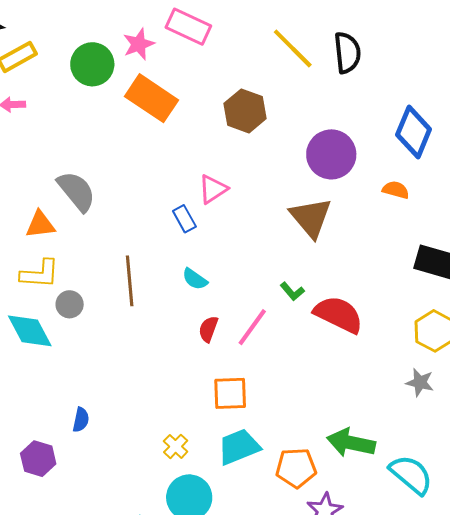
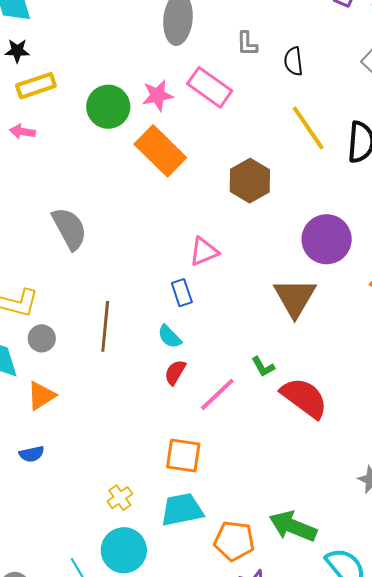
blue rectangle: (184, 219) -> (182, 293), moved
orange triangle: (40, 225) -> (41, 396), moved, turned -36
red semicircle: (208, 329) -> (175, 372), moved
blue semicircle: (81, 420) -> (32, 454), turned 55

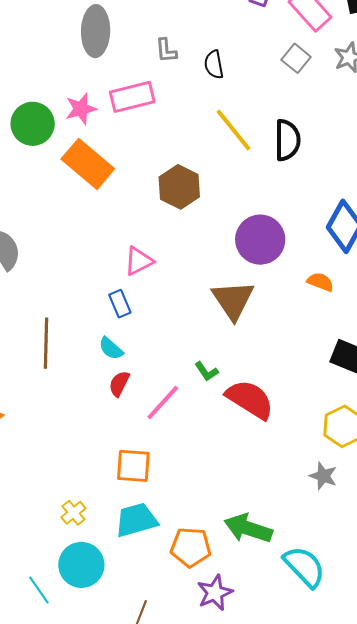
pink rectangle: (210, 87) -> (132, 97), turned -45

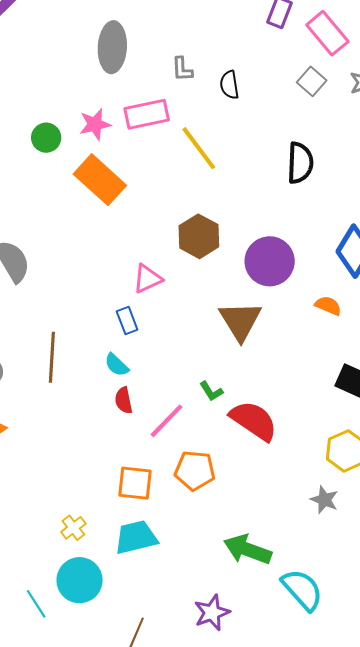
green circle: (33, 124) -> (46, 138), size x0.7
yellow line: (234, 130) -> (199, 148), moved
brown hexagon: (179, 187) -> (199, 236), moved
red semicircle: (119, 384) -> (124, 400), turned -40
orange pentagon: (191, 547) -> (195, 470), moved

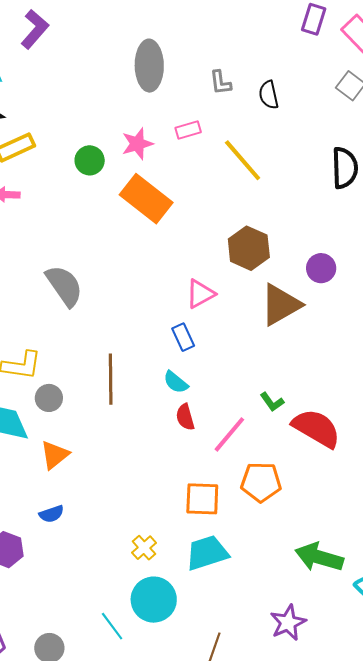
pink rectangle: (147, 114) -> (188, 130), size x0.6
purple circle: (270, 261) -> (321, 268), size x0.6
brown triangle: (240, 321) -> (281, 305), moved, turned 36

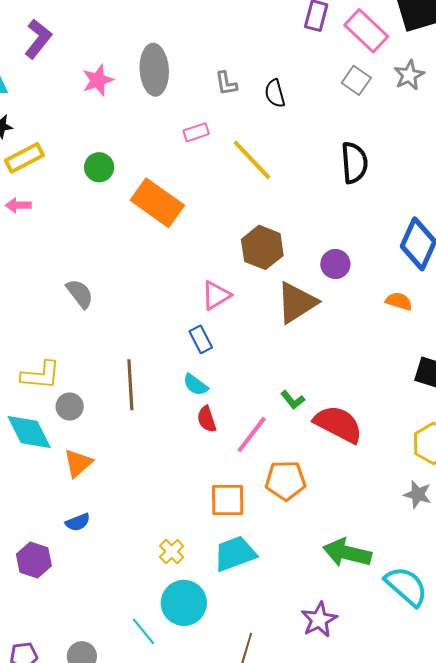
pink star: (137, 144) -> (98, 80), moved
gray semicircle: (64, 286) -> (80, 294), size x0.7

